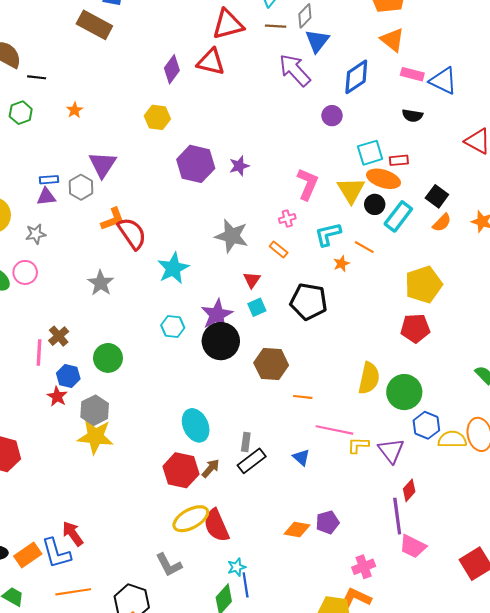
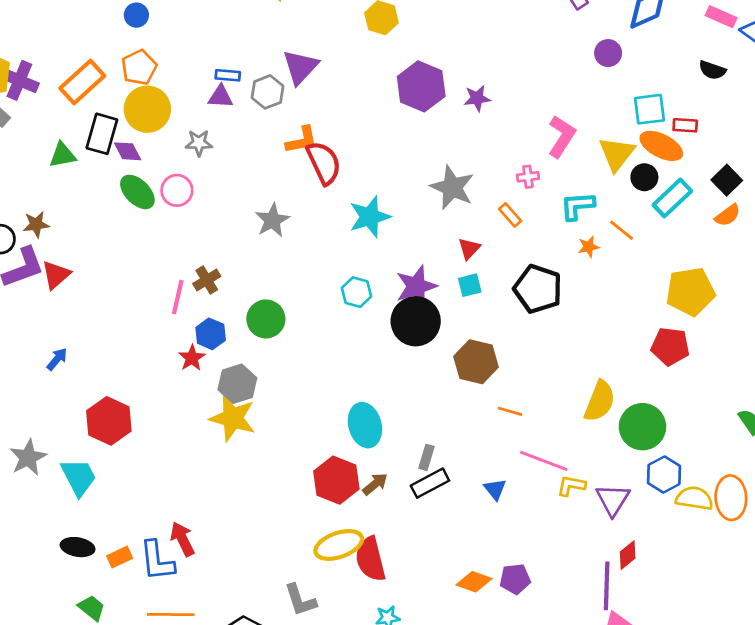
orange rectangle: (28, 555) -> (120, 557), size x0.7

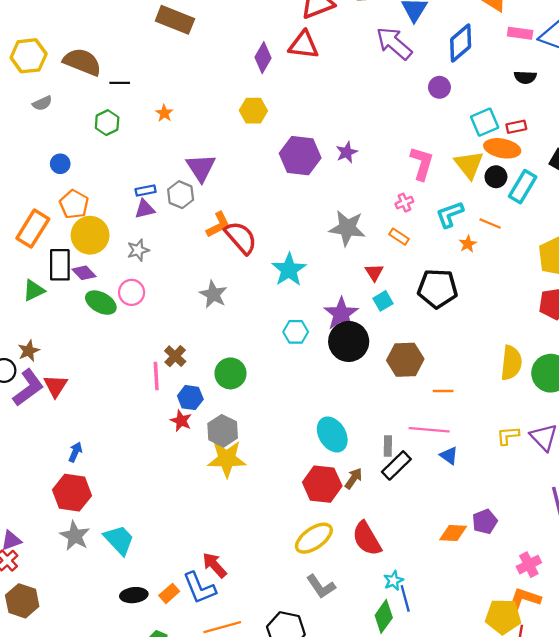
red hexagon: (109, 421) -> (72, 493), moved
pink line: (544, 461) -> (429, 430), moved
yellow ellipse: (339, 545) -> (314, 538), moved

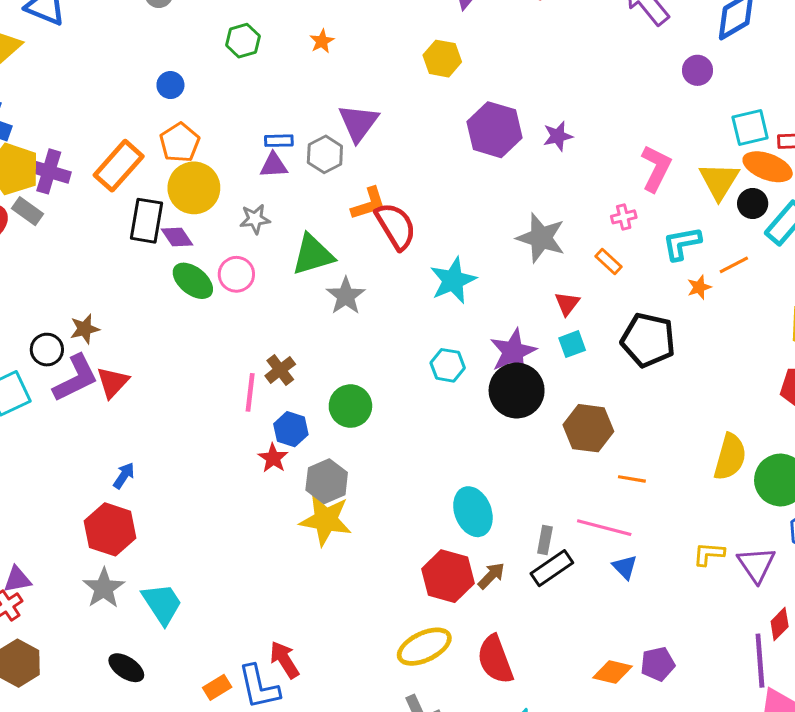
orange line: (490, 223) -> (734, 265), turned -60
green triangle: (34, 290) -> (313, 255), moved, size x1.4
black ellipse: (134, 595) -> (126, 668), moved, turned 30

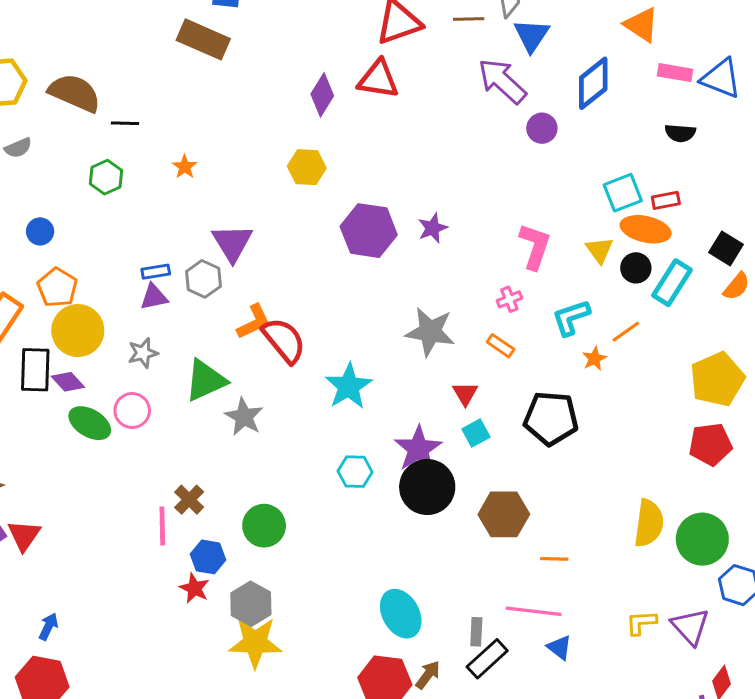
purple circle: (697, 70) -> (542, 128), moved
yellow triangle: (719, 181) -> (599, 250), size x0.7

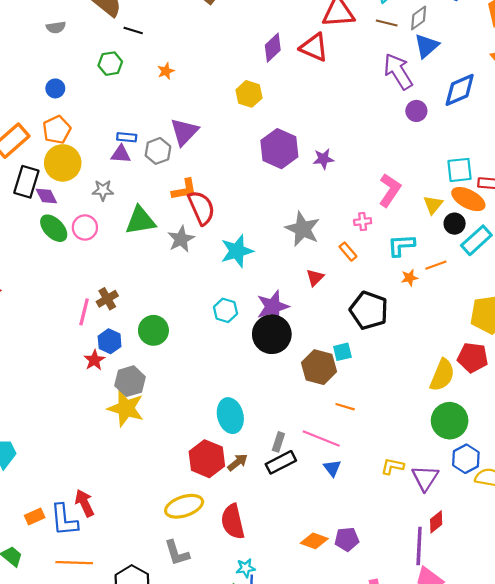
gray star: (244, 417) -> (181, 239), moved
cyan square: (476, 433) -> (342, 352), moved
yellow semicircle: (649, 523) -> (442, 375), moved

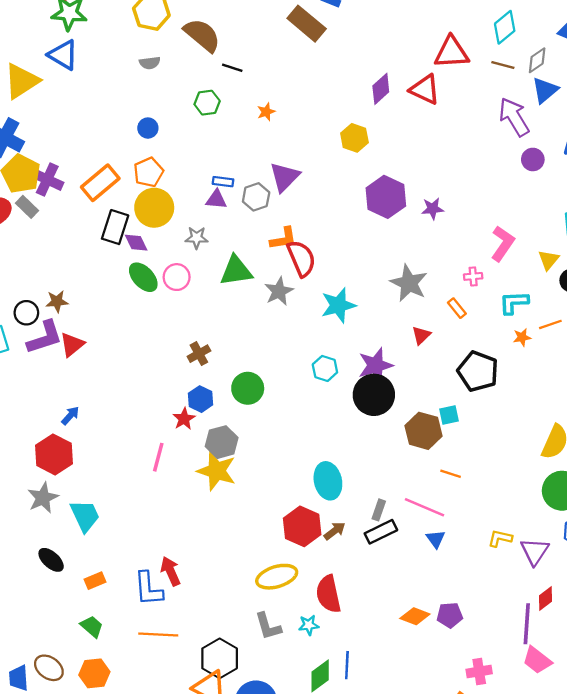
pink line: (84, 312) -> (158, 457), moved
orange rectangle: (35, 516) -> (95, 581), moved
cyan star: (246, 568) -> (309, 625), moved

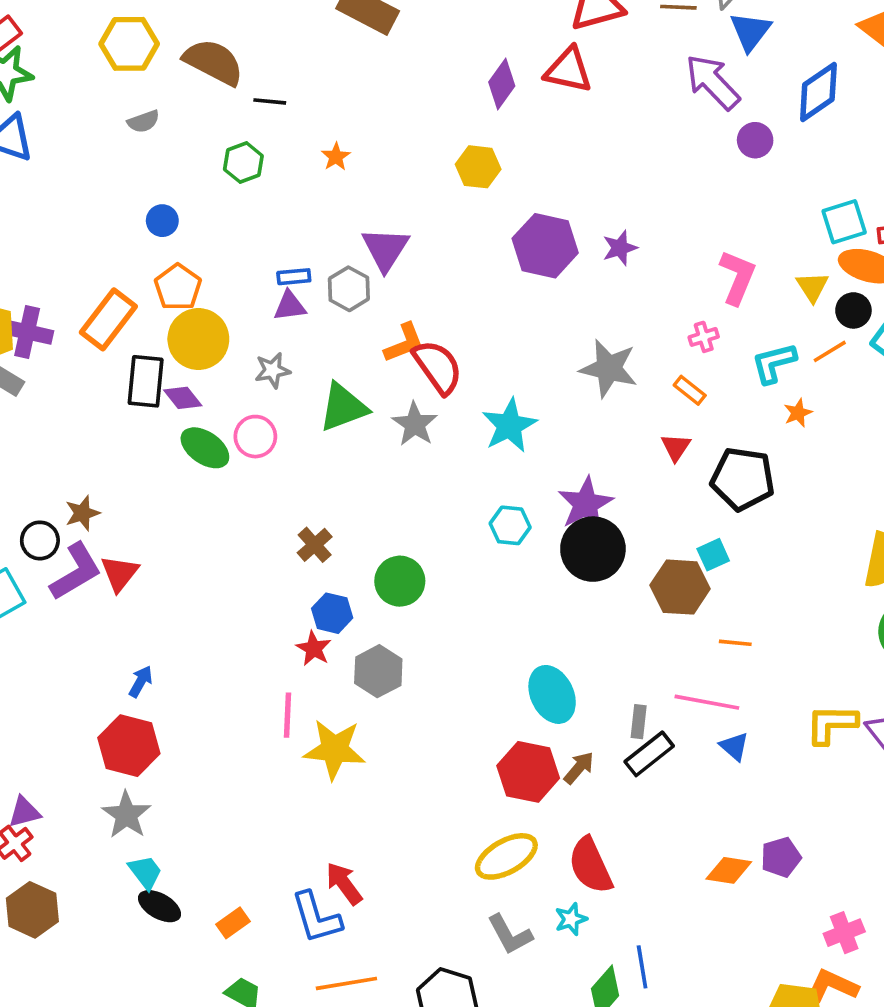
orange line: (550, 324) -> (830, 351), moved
red triangle: (421, 335) -> (676, 447), moved
yellow star: (217, 471) -> (334, 749), moved
cyan trapezoid: (85, 516) -> (145, 872), moved, size x0.7
yellow L-shape: (500, 538) -> (831, 724), size x1.4

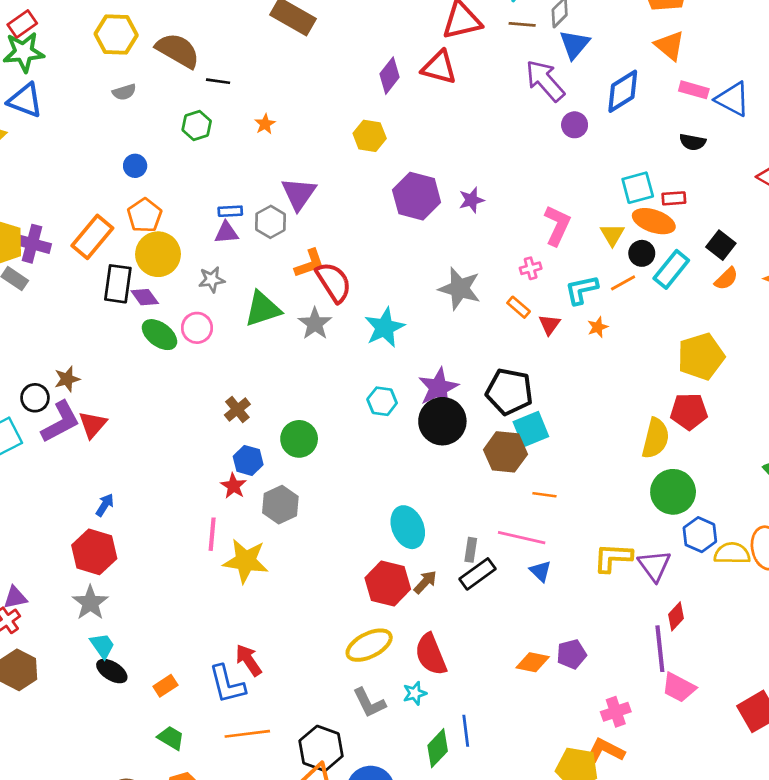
red triangle: (676, 447) -> (549, 325), moved
black pentagon: (743, 479) -> (509, 392), moved
cyan square: (713, 555) -> (531, 429), size x1.5

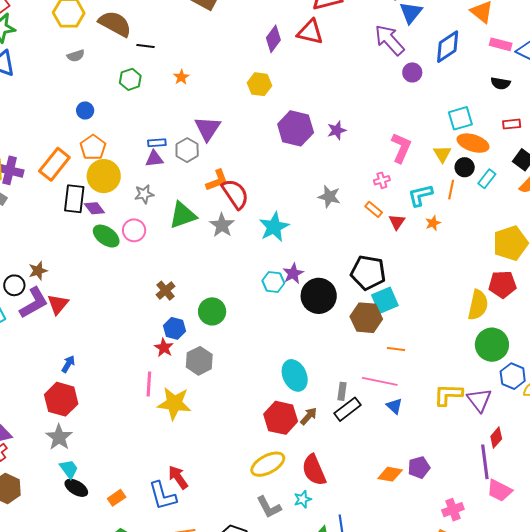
red rectangle: (674, 198) -> (512, 124), moved
cyan rectangle: (671, 269) -> (487, 179), size x0.7
orange line: (623, 283) -> (451, 190), turned -48
gray star: (460, 289) -> (329, 197), size x0.7
purple star: (438, 388) -> (293, 273), moved, size x0.7

